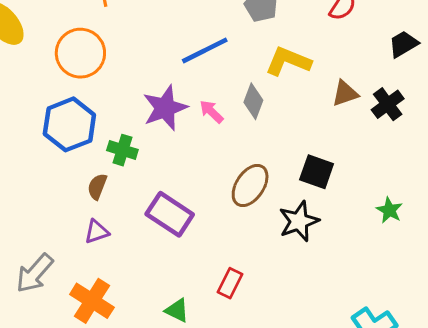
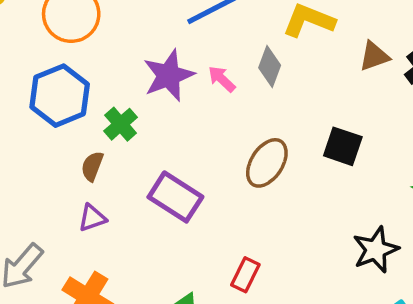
green cross: (122, 150) -> (121, 124), turned 32
black star: (299, 221) -> (376, 250), moved

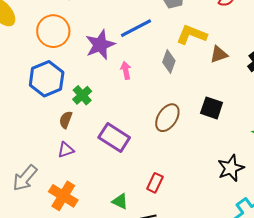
brown triangle: (374, 56) -> (219, 54), moved
purple star: (169, 75) -> (100, 45), moved
pink arrow: (222, 79) -> (126, 70), moved, turned 36

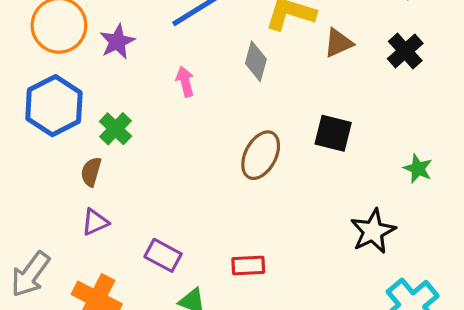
purple star: (100, 45) -> (117, 42), moved, size x0.7
purple rectangle: (114, 138) -> (163, 255), moved, size x0.7
red rectangle: (155, 183) -> (248, 266), turned 66

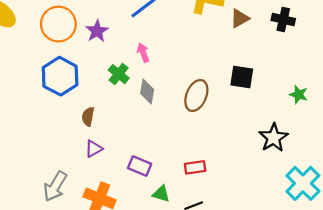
black cross: (405, 51) -> (283, 19), turned -30
gray diamond: (256, 61) -> (147, 92), moved
green cross: (115, 129) -> (119, 74), moved

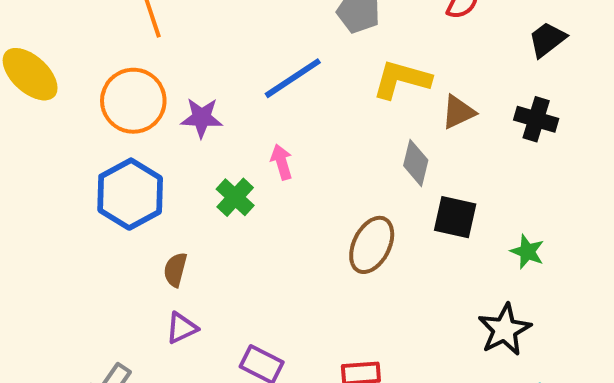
purple star: (97, 31) -> (202, 118), turned 30
gray diamond: (147, 92) -> (416, 163), moved
green star: (299, 95) -> (527, 252), moved

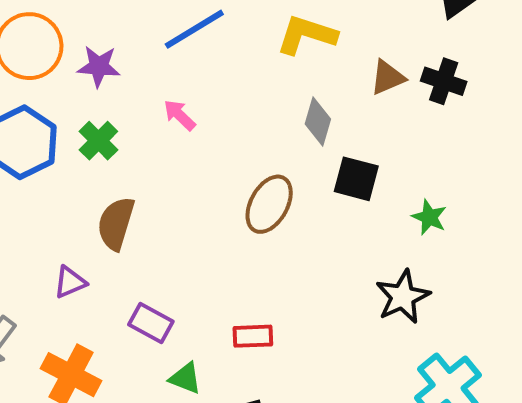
brown triangle: (458, 112) -> (388, 77), moved
pink arrow: (282, 162) -> (180, 115), turned -32
green cross: (235, 197) -> (98, 141), moved
brown semicircle: (175, 270) -> (116, 223), moved, size x1.5

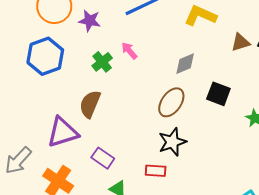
gray diamond: (318, 121) -> (185, 64), moved, turned 45
green cross: (98, 141) -> (102, 62), moved
purple triangle: (70, 282) -> (63, 132), size x1.8
black star: (403, 297) -> (172, 142), moved

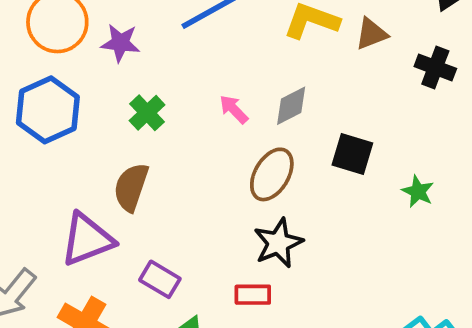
brown triangle: (240, 42) -> (371, 34), moved
pink arrow: (129, 51) -> (234, 109), moved

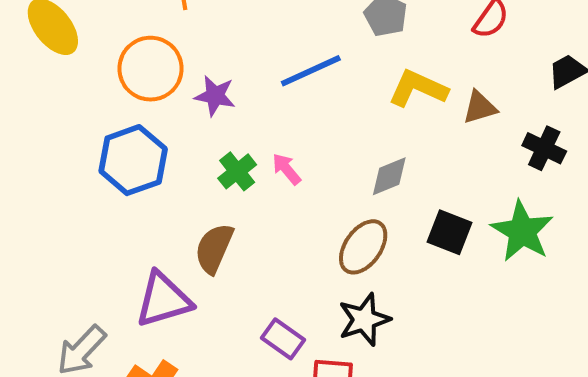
pink arrow: (234, 109) -> (287, 169), moved
green star: (418, 191) -> (522, 231), moved, size x1.8
purple rectangle: (160, 279) -> (283, 339), moved

